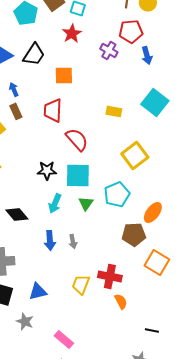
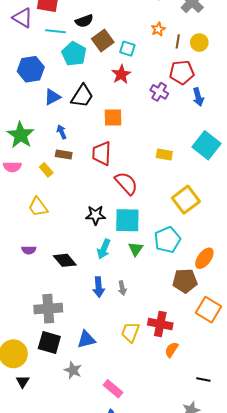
brown rectangle: (16, 111) -> (64, 154), turned -56
orange semicircle: (121, 301) -> (172, 350), turned -119

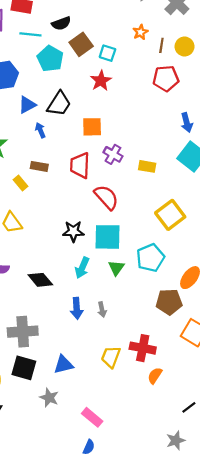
purple cross: (159, 92) -> (113, 154), moved
blue arrow: (198, 97) -> (187, 122), moved
blue arrow: (62, 132) -> (40, 130), moved
black line: (203, 379) -> (189, 407), turned -48

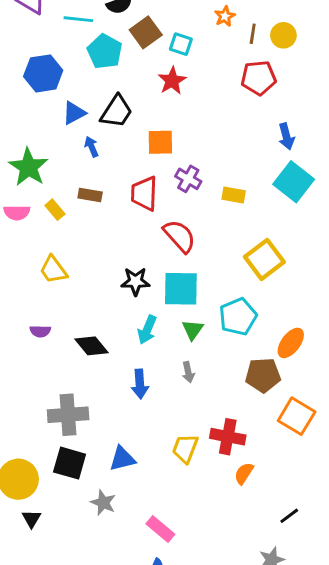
yellow rectangle: (21, 183) -> (55, 210), moved
gray arrow: (102, 310) -> (188, 372), moved

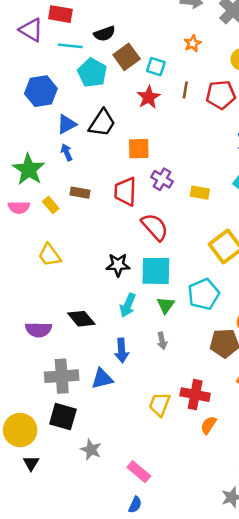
brown line: (253, 34) -> (185, 90), moved
blue arrow: (92, 147) -> (67, 152), moved
purple semicircle: (40, 331) -> (38, 330), moved, size x1.5
blue triangle: (122, 459) -> (102, 379), moved

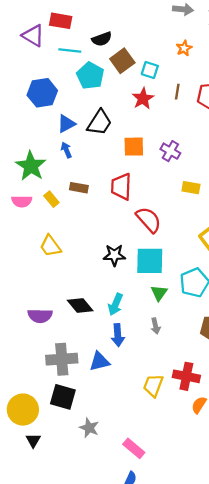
purple cross: (162, 179) -> (170, 151), moved
cyan arrow: (128, 305) -> (115, 304), moved

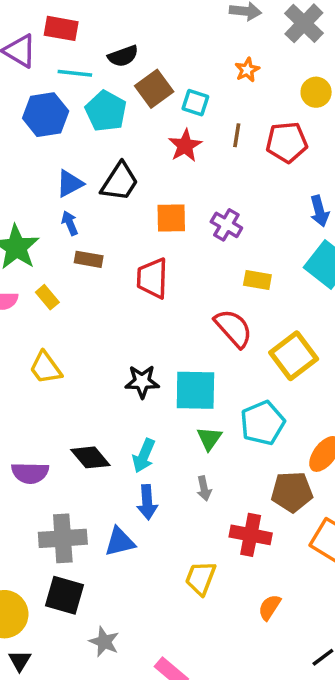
blue hexagon: (42, 93) -> (46, 115), moved
brown rectangle: (79, 188) -> (89, 259), moved
red semicircle: (149, 220) -> (233, 328), moved
red cross: (186, 376) -> (251, 535), moved

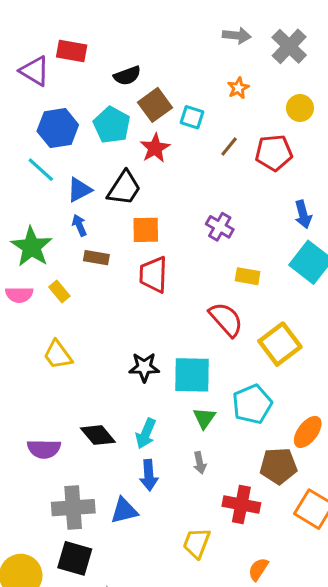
cyan line: (75, 73) -> (41, 170), moved, turned 36
brown line: (237, 135) -> (229, 147), turned 30
red star: (185, 146) -> (155, 148), moved
orange square: (171, 218) -> (146, 230), moved

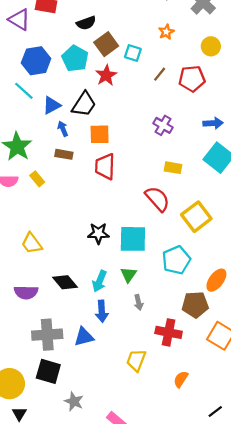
blue arrow: (303, 214) -> (213, 123), turned -78
blue arrow: (79, 225) -> (63, 129), moved
purple cross: (220, 227) -> (163, 125), moved
yellow trapezoid: (58, 355) -> (32, 243), moved
green triangle: (204, 418) -> (128, 275), moved

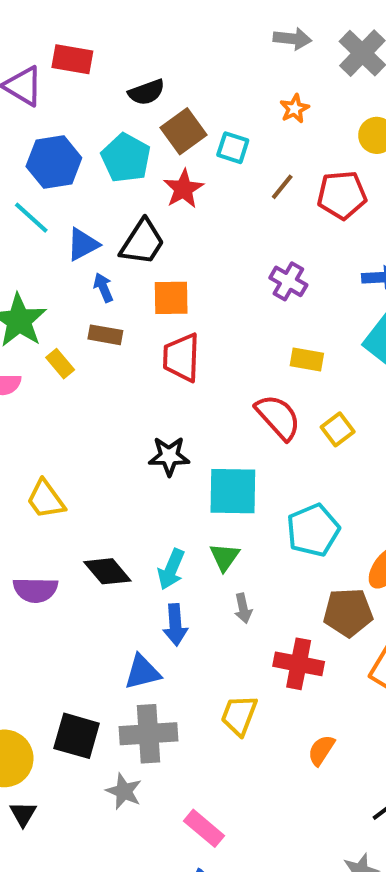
yellow rectangle: (37, 179) -> (60, 364), moved
yellow square: (196, 217) -> (338, 429), moved, size x0.6
black star: (98, 233) -> (169, 456), moved
gray cross: (47, 335) -> (149, 734), moved

